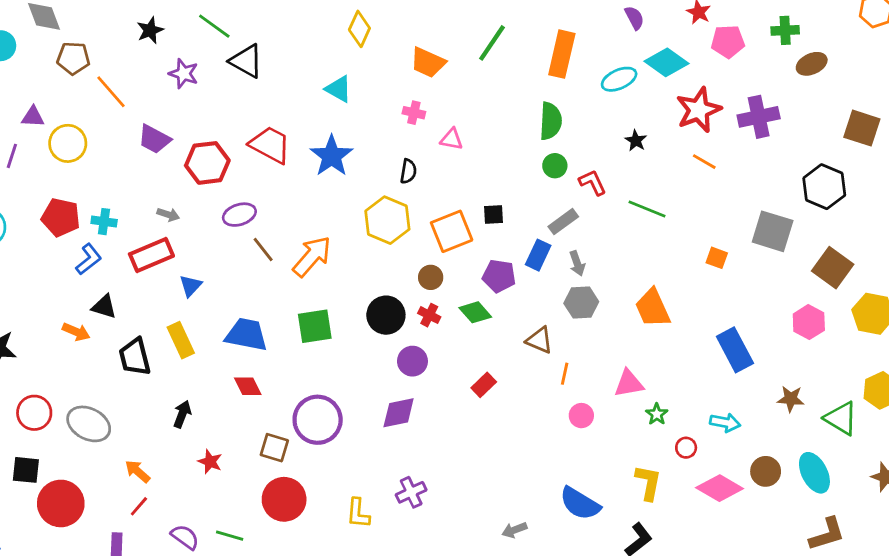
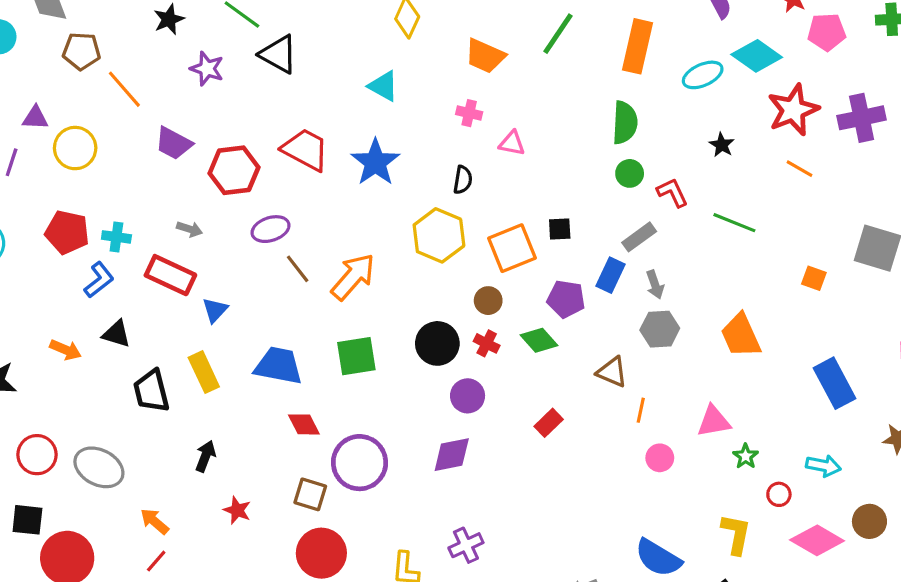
red rectangle: (151, 255) -> (170, 275), turned 48
orange arrow: (76, 332) -> (66, 350), moved
red diamond: (248, 386) -> (304, 424), moved

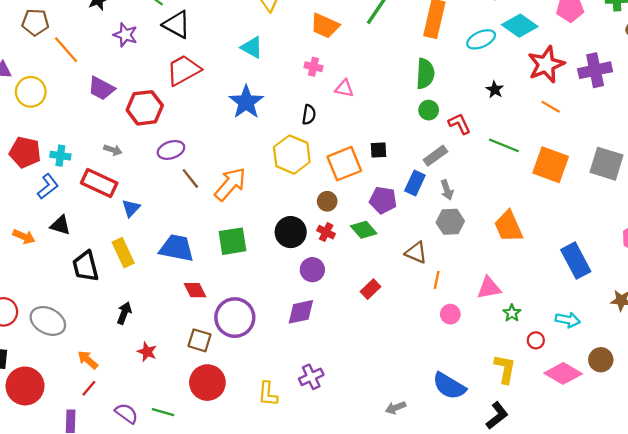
red trapezoid: (305, 150) -> (184, 70), moved, turned -57
orange square: (814, 278) -> (551, 165), moved, size x2.0

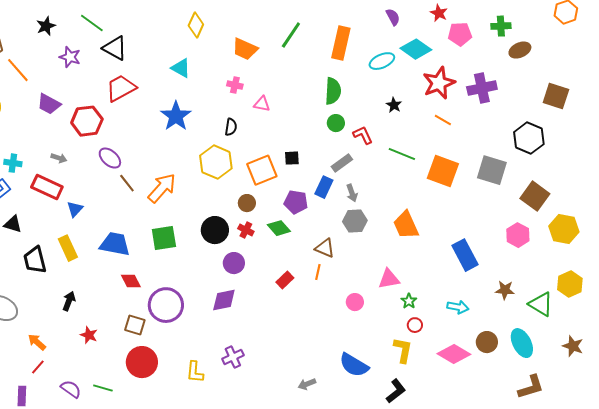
purple ellipse: (171, 150) -> (110, 158), turned 60
orange line: (437, 280) -> (318, 272), moved
red circle: (536, 340) -> (415, 325), moved

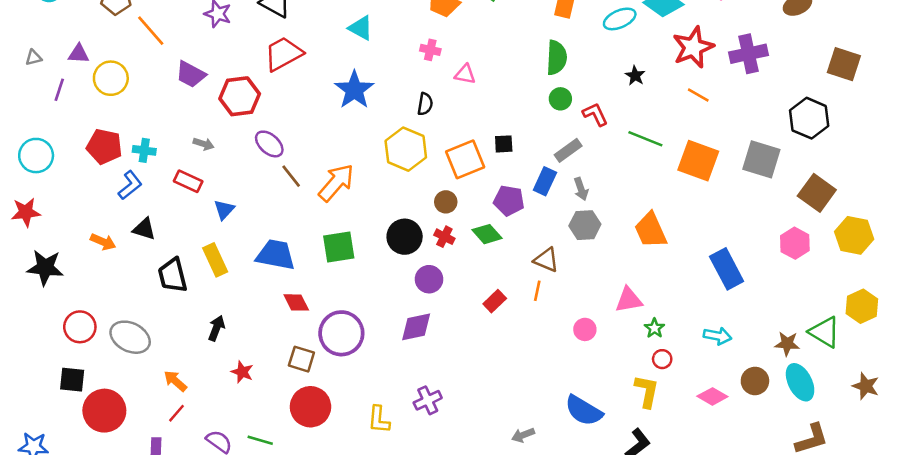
red rectangle: (47, 187) -> (188, 181), size x0.7
brown star: (505, 290) -> (787, 344), moved
pink diamond: (454, 354) -> (712, 396), size x0.7

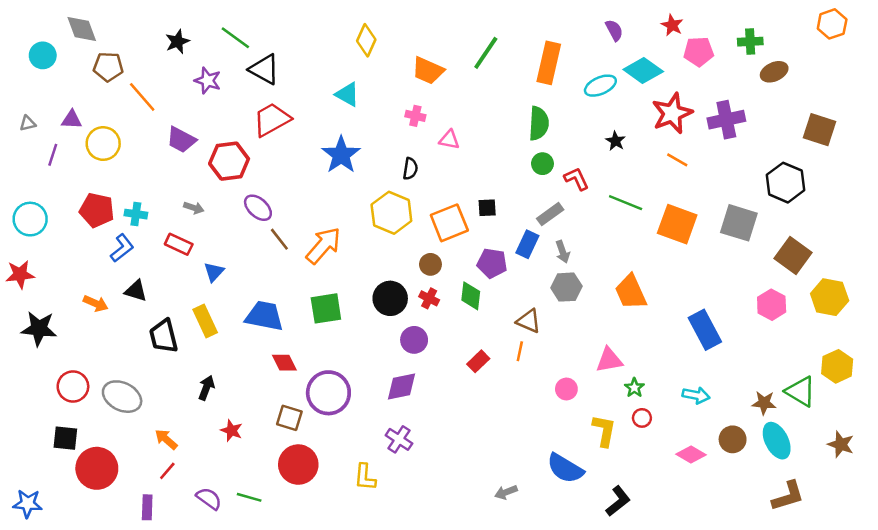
green diamond: (487, 234) -> (471, 296), turned 48
yellow L-shape: (647, 391) -> (604, 431), moved
purple cross: (428, 400) -> (399, 439), moved, turned -32

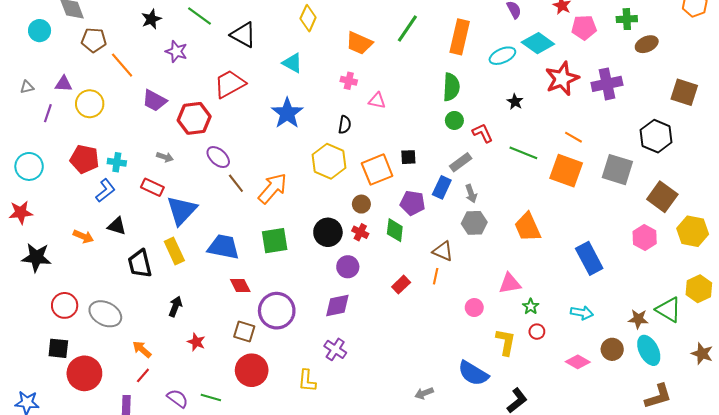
black triangle: (264, 69) -> (243, 35), moved
orange line: (677, 160) -> (574, 137), moved
blue triangle: (214, 272) -> (182, 210), size x1.8

